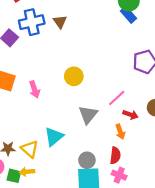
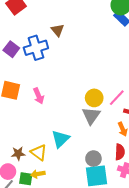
blue cross: (32, 22) -> (36, 48), moved
yellow circle: (74, 76) -> (94, 98), moved

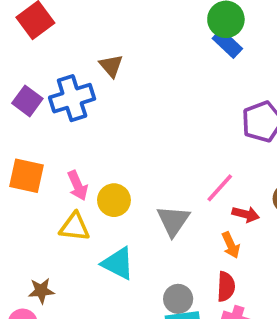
yellow circle: (94, 98) -> (114, 200), moved
cyan triangle: (61, 139) -> (118, 263), turned -48
yellow triangle: (39, 152) -> (75, 227), moved, turned -30

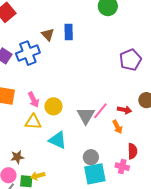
blue rectangle: (227, 44) -> (69, 32), moved, turned 49
pink line: (220, 188) -> (100, 111), moved
red semicircle: (226, 287) -> (132, 151), moved

